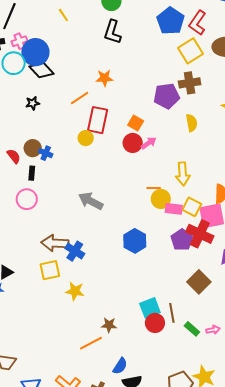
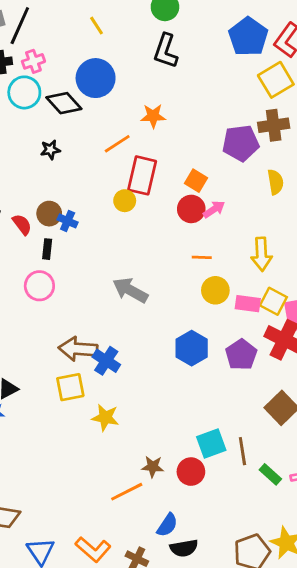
blue circle: (35, 52) -> (96, 78), moved
orange line: (154, 188) -> (202, 257), moved
yellow circle: (161, 199) -> (215, 290), moved
purple pentagon: (182, 240) -> (241, 355), moved
red circle: (155, 323) -> (191, 472), moved

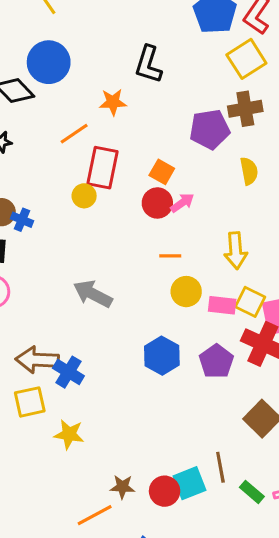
black L-shape: (166, 51) -> (148, 64), moved
cyan square: (211, 444) -> (189, 483), moved

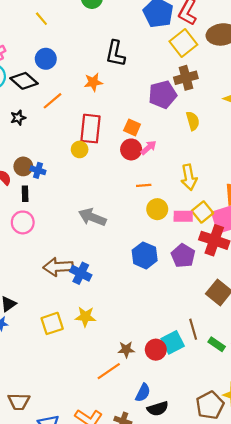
blue circle: (49, 62) -> (46, 59), size x0.7
orange line: (74, 134) -> (52, 101), moved
yellow square: (250, 302) -> (202, 212), turned 30
yellow square: (30, 402) -> (52, 323), moved

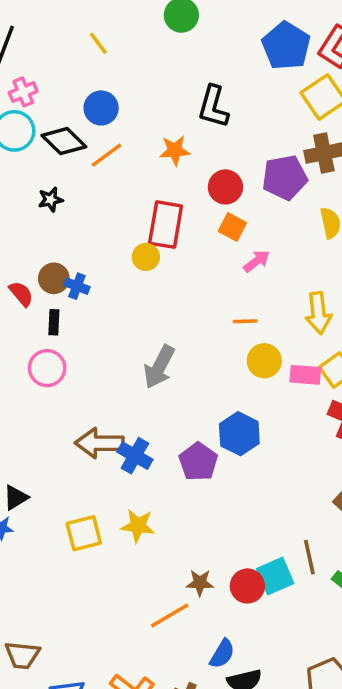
orange line: (52, 101) -> (107, 155), moved
red circle: (131, 149) -> (225, 187), moved
gray arrow: (92, 217) -> (159, 367), turned -88
purple pentagon: (183, 256) -> (198, 462), moved

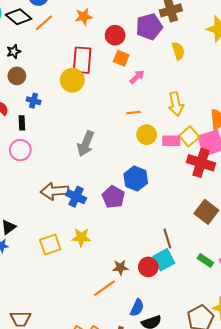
yellow circle: (146, 257) -> (72, 80), size x1.5
brown circle: (54, 278) -> (17, 76), moved
brown line: (309, 557) -> (167, 239), moved

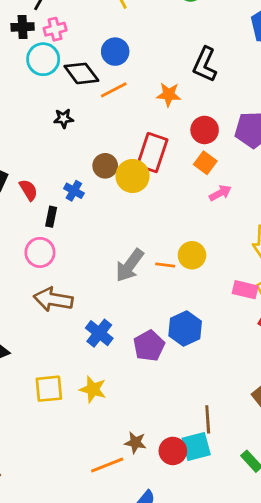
brown circle: (17, 76) -> (105, 166), moved
orange line: (133, 113) -> (165, 265), moved
yellow circle: (147, 135) -> (192, 255), moved
brown arrow: (55, 191) -> (53, 299), moved

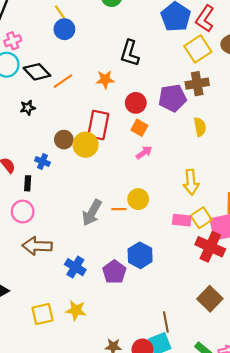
blue circle: (115, 52) -> (64, 29), moved
pink arrow: (220, 193) -> (144, 153), moved

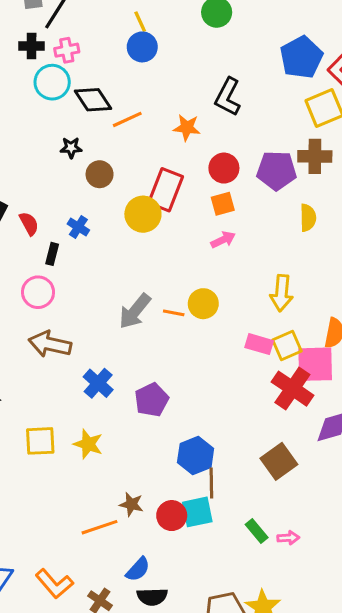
orange square: (139, 128) -> (223, 204), turned 35
brown circle: (64, 140) -> (100, 174), moved
blue hexagon: (140, 255) -> (196, 455), moved

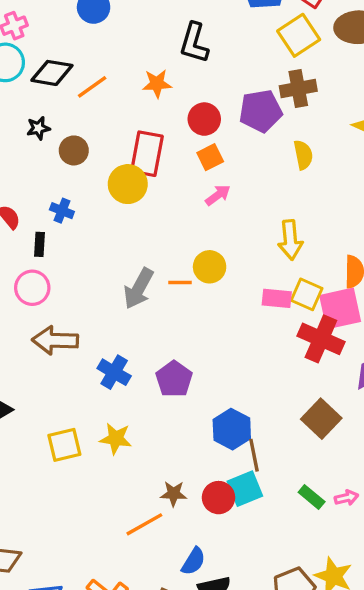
black diamond: (93, 100) -> (52, 73), turned -36
yellow square: (287, 345) -> (307, 294), turned -32

